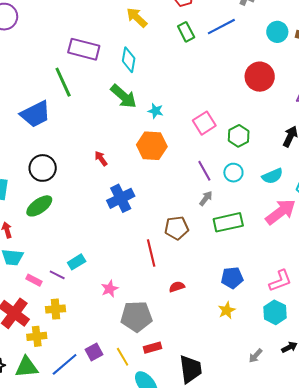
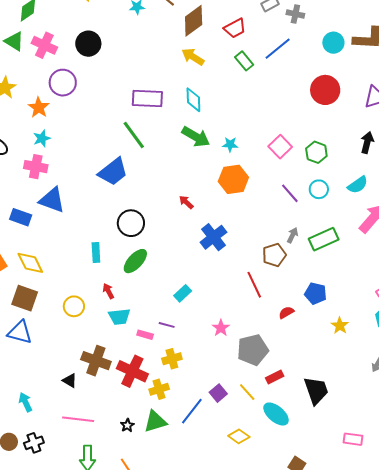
gray arrow: (206, 198) -> (292, 235), moved
cyan rectangle: (77, 262) -> (183, 293), moved
blue pentagon: (232, 278) -> (316, 293), moved, turned 30

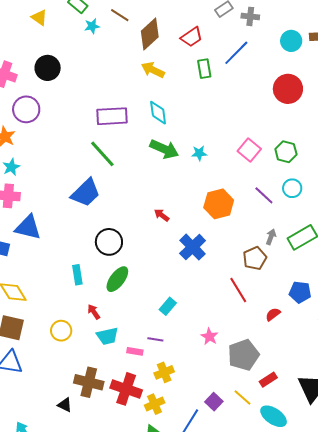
green rectangle: (244, 61) -> (204, 69), turned 36
orange hexagon: (233, 179) -> (219, 204), moved

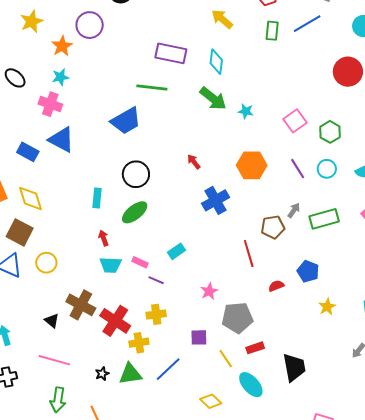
green line: (102, 154) -> (152, 87), turned -56
yellow circle: (61, 331) -> (46, 263), moved
pink rectangle: (135, 351) -> (140, 262), moved
purple square: (214, 402) -> (199, 337), moved, turned 30

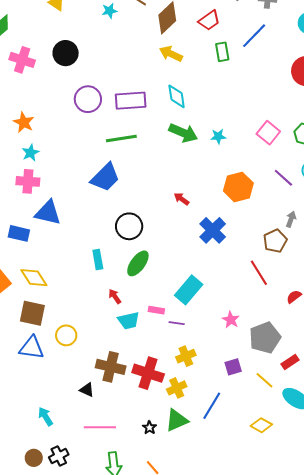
purple circle: (90, 25) -> (88, 99), moved
cyan rectangle: (176, 251) -> (189, 290), size x1.6

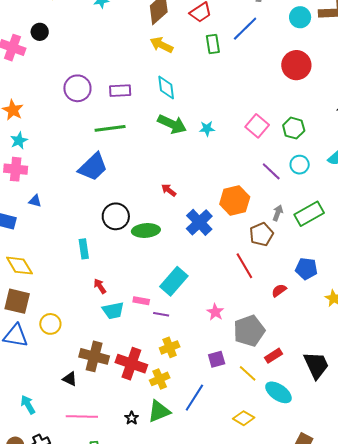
black circle: (66, 53) -> (40, 32), moved, size x0.7
purple rectangle: (131, 101) -> (120, 91), size x0.7
orange hexagon: (238, 187) -> (235, 200), moved
blue triangle: (48, 213) -> (35, 201), size x0.5
green ellipse: (138, 263) -> (146, 230), moved, turned 48

